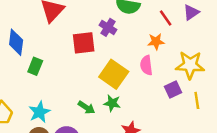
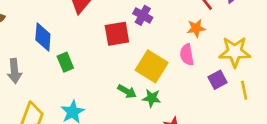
green rectangle: (35, 66) -> (65, 62), turned -42
green arrow: (86, 108) -> (127, 91), moved

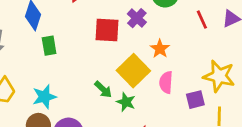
orange star: (196, 28) -> (160, 49), moved, turned 30
pink semicircle: (187, 55) -> (166, 82), moved

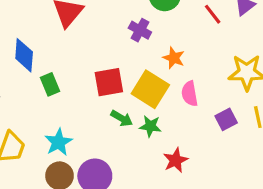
red square: (107, 30) -> (109, 82), moved
purple square: (195, 100) -> (226, 119), moved

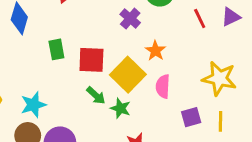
green rectangle: (50, 84) -> (56, 49), moved

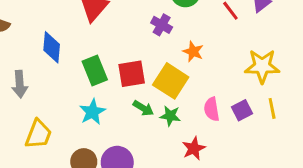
green rectangle: (56, 49) -> (95, 71), size x1.4
pink semicircle: (163, 86) -> (212, 109), moved
cyan star: (33, 105) -> (92, 112), moved

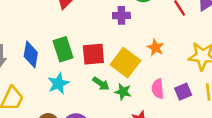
purple cross: (162, 25) -> (121, 15), turned -35
blue diamond: (52, 47) -> (31, 55), moved
orange star: (193, 52) -> (155, 48), moved

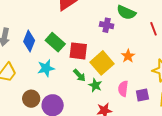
green rectangle: (63, 49) -> (55, 42), turned -42

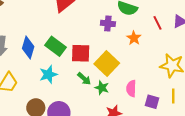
orange star: (128, 56) -> (134, 38), moved
purple square: (142, 95) -> (152, 102), moved, turned 32

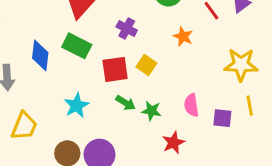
purple cross: (108, 23) -> (127, 29), moved, turned 32
green rectangle: (56, 46) -> (77, 46), moved
blue diamond: (28, 47) -> (40, 55), moved
yellow square: (107, 64) -> (146, 65), moved, size x0.6

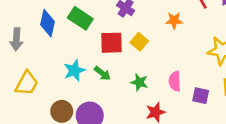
orange star: (183, 36) -> (174, 20), turned -30
green arrow: (126, 103) -> (102, 73), moved

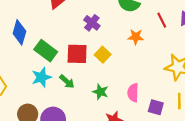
green rectangle: (80, 18) -> (46, 51), moved

